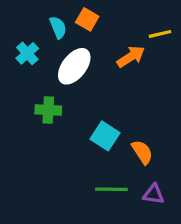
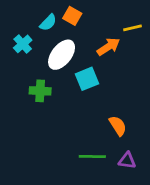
cyan semicircle: (58, 27) -> (48, 23), turned 66
cyan square: (105, 136) -> (87, 79), moved, turned 35

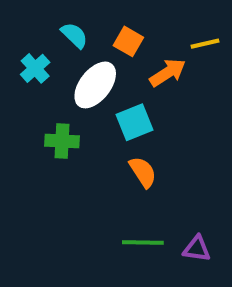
orange square: (72, 16) -> (128, 41), moved
cyan semicircle: (48, 23) -> (74, 35), turned -90
orange semicircle: (118, 126) -> (143, 172), moved

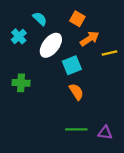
orange square: (128, 41) -> (77, 19), moved
yellow line: (205, 44) -> (110, 53), moved
green cross: (62, 141) -> (21, 83), moved

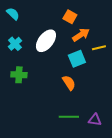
cyan semicircle: (40, 19) -> (13, 14), moved
cyan cross: (19, 36) -> (15, 44), moved
cyan square: (72, 65) -> (77, 59), moved

